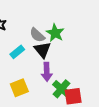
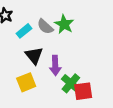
black triangle: (43, 50) -> (34, 56), moved
cyan rectangle: (17, 52) -> (24, 31), moved

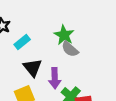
gray semicircle: (45, 26) -> (70, 49), moved

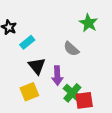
green star: (64, 35) -> (88, 23), moved

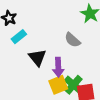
cyan rectangle: (27, 42) -> (19, 37), moved
yellow square: (29, 92) -> (58, 85), moved

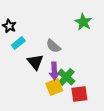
gray semicircle: (72, 40) -> (53, 46), moved
green cross: (74, 85) -> (66, 77), moved

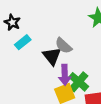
black triangle: (35, 62) -> (52, 56), moved

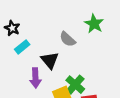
gray semicircle: (64, 46) -> (68, 39), moved
purple arrow: (65, 75) -> (35, 78), moved

